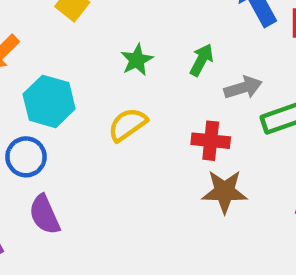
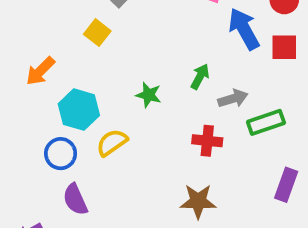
green star: (137, 60) -> (149, 95), moved, turned -30
yellow semicircle: (128, 125) -> (112, 143), moved
brown star: (225, 192) -> (198, 201), moved

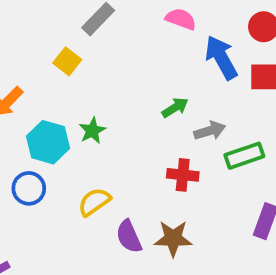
green arrow: (200, 77) -> (175, 108), turned 30
green star: (149, 95) -> (92, 131), moved, turned 30
yellow semicircle: (112, 143) -> (94, 202), moved
purple semicircle: (75, 199) -> (129, 236), moved

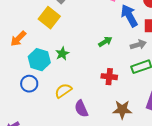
yellow square: (67, 61) -> (49, 18), size x1.5
gray arrow: (210, 131) -> (138, 45), moved
brown star: (173, 238) -> (122, 110), moved

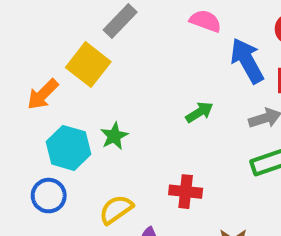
orange arrow: (18, 39) -> (43, 94), moved
red cross: (109, 77) -> (186, 192), moved

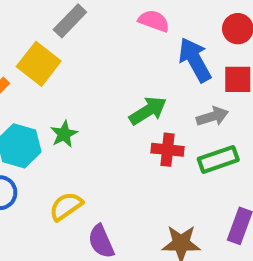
green arrow: (199, 112) -> (148, 111), size x1.4
red cross: (186, 192) -> (167, 150), moved

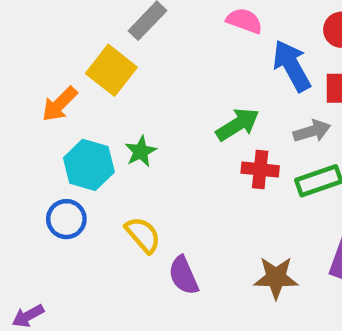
yellow semicircle: (66, 206) -> (143, 235), turned 84

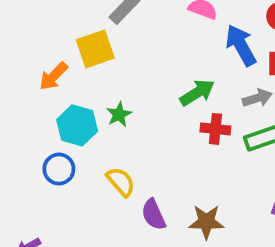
yellow square: (111, 70) -> (95, 49), turned 33
brown star: (276, 278) -> (206, 222), moved

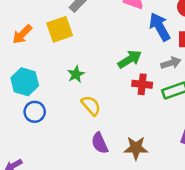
orange arrow: (53, 76) -> (22, 34), moved
cyan hexagon: (77, 125) -> (25, 82), moved
yellow semicircle: (121, 182) -> (91, 106), moved

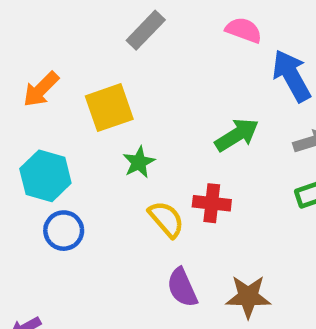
yellow square: (60, 29) -> (109, 108), moved
red cross: (142, 84) -> (212, 203), moved

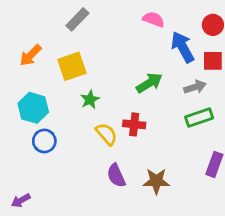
gray rectangle: (146, 30) -> (77, 19), moved

